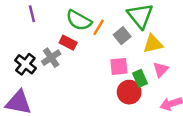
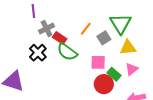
green semicircle: (79, 20) -> (67, 52), moved
gray cross: (51, 58) -> (47, 28), moved
black cross: (25, 64) -> (38, 53), moved
green rectangle: (140, 78) -> (114, 74), turned -32

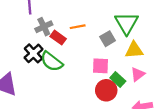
orange line: (86, 29) -> (78, 27), moved, turned 40
green semicircle: (67, 52) -> (52, 61), moved

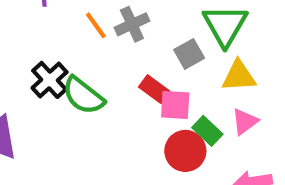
gray cross: (44, 27) -> (132, 24), moved
orange line: (78, 27) -> (96, 25), moved, turned 64
red rectangle: (58, 38) -> (154, 89), moved

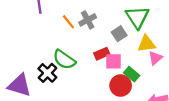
black cross: (50, 80) -> (47, 73), moved
red rectangle: (154, 89) -> (102, 54), turned -56
pink triangle: (245, 122) -> (155, 58), moved

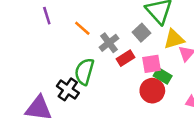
gray cross: (88, 20) -> (109, 43), moved
green semicircle: (64, 60) -> (84, 72), turned 80
pink square: (114, 61) -> (152, 64), moved

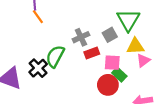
orange line: (82, 28) -> (38, 17), moved

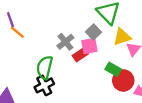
pink square: (112, 63) -> (89, 46), moved
black cross: (38, 68) -> (44, 85), moved, turned 30
red circle: (108, 85) -> (123, 80), moved

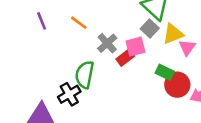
orange line: (17, 32) -> (79, 23), moved
gray square: (94, 32) -> (150, 28), moved
black cross: (44, 85) -> (69, 94), moved

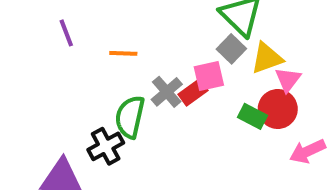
orange line: (79, 23) -> (123, 53), moved, turned -36
gray cross: (107, 43) -> (167, 92), moved
red circle: (177, 85) -> (278, 109), moved

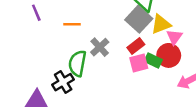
gray square: (231, 49) -> (139, 19), size x1.5
pink square: (209, 76) -> (139, 63), moved
red rectangle: (193, 92) -> (136, 46), moved

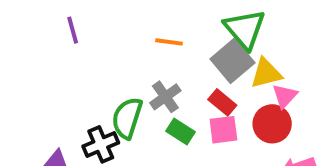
orange line: (72, 24) -> (169, 42), moved
red rectangle: (136, 46) -> (222, 102), turned 70
green rectangle: (153, 61) -> (180, 131), moved

